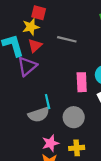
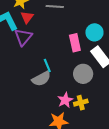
gray circle: (74, 117) -> (83, 74), moved
pink star: (50, 143) -> (65, 100), moved

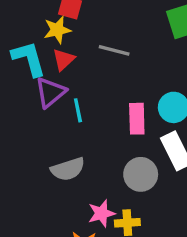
cyan line: (47, 66) -> (78, 110), moved

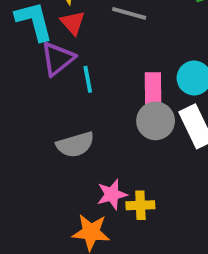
red triangle: (64, 60) -> (73, 23), turned -30
gray circle: (141, 174) -> (156, 121), moved

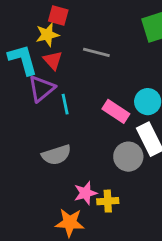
pink rectangle: (153, 90) -> (116, 111), turned -55
gray circle: (156, 121) -> (128, 157), moved

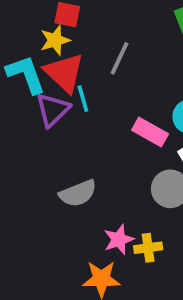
gray line: (96, 52) -> (120, 58), turned -75
red triangle: (53, 60) -> (64, 73), size x1.6
cyan line: (65, 104) -> (83, 99), moved

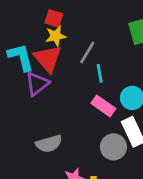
yellow star: (55, 40) -> (56, 36), moved
cyan line: (83, 99) -> (100, 73), moved

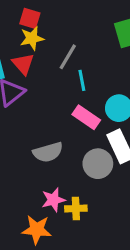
red triangle: (48, 59) -> (23, 64), size x0.7
gray semicircle: (49, 144) -> (48, 152), moved

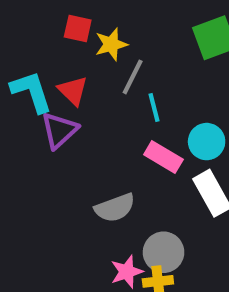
yellow star: (32, 38) -> (111, 44), moved
gray circle: (98, 164) -> (164, 252), moved

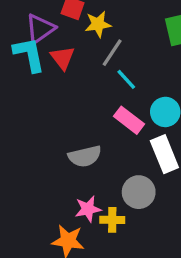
cyan line: (154, 108) -> (126, 79), turned -35
purple triangle: (59, 130) -> (40, 29), moved
gray circle: (164, 252) -> (139, 192), moved

